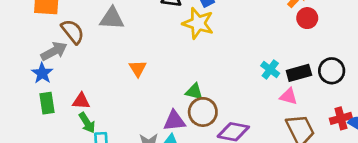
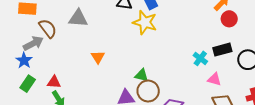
black rectangle: (299, 73) -> (222, 50), moved
green rectangle: (47, 103) -> (28, 84), turned 42

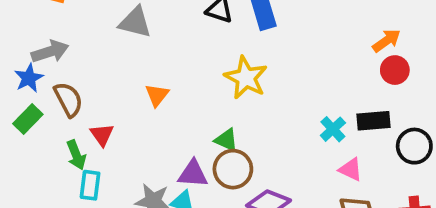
yellow star: (145, 22) -> (246, 78), moved
brown semicircle: (48, 28) -> (68, 99), moved
red triangle: (54, 82) -> (102, 135), moved, turned 40

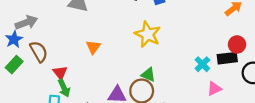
red circle: (395, 70) -> (237, 44), moved
green triangle: (226, 140) -> (148, 75), moved
green arrow: (76, 155) -> (64, 88), moved
pink triangle: (351, 169) -> (214, 89), turned -49

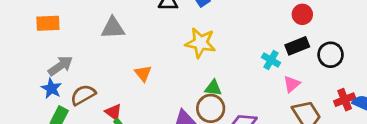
red circle: (237, 44) -> (302, 14), moved
brown semicircle: (39, 52) -> (83, 95), turned -75

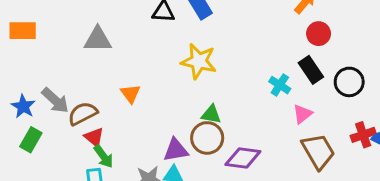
black rectangle: (297, 46) -> (311, 70), turned 75
gray arrow: (60, 66) -> (55, 100), moved, turned 75
brown semicircle: (83, 95) -> (83, 113), moved

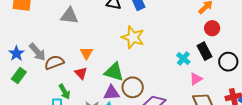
green triangle: (211, 114) -> (114, 72), moved, size x1.5
red triangle: (94, 137) -> (81, 73), moved

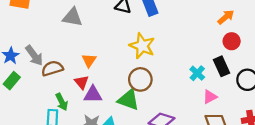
green triangle: (114, 72) -> (128, 100), moved
brown circle: (133, 87) -> (140, 79), moved
purple triangle: (111, 93) -> (93, 94), moved

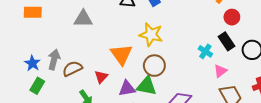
gray arrow: (34, 56) -> (54, 60), turned -120
orange triangle: (89, 60) -> (121, 55), moved, size x1.6
red triangle: (81, 82) -> (101, 77), turned 32
purple triangle: (93, 94) -> (127, 88), moved

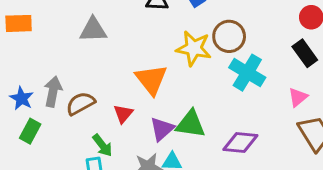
cyan cross: (205, 51) -> (247, 73), moved, size x1.6
brown circle: (154, 66) -> (229, 36), moved
purple triangle: (127, 88) -> (162, 129), turned -30

